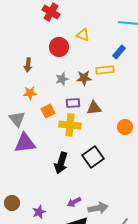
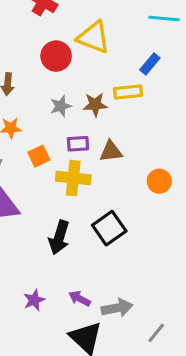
yellow triangle: (83, 35) -> (94, 37), size x1.6
purple arrow: (74, 202) -> (80, 299), turned 56
purple star: (39, 212) -> (34, 300), moved

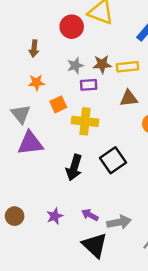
yellow rectangle: (128, 92) -> (128, 67), moved
purple rectangle: (78, 144) -> (89, 85), moved
brown triangle: (111, 151) -> (129, 98), moved

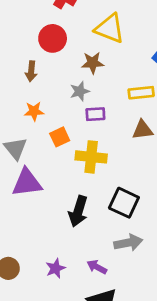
red circle: (72, 27) -> (53, 38), moved
brown star: (102, 64) -> (93, 63), moved
black square: (113, 160) -> (124, 203), turned -30
gray arrow: (119, 222) -> (128, 243), moved

